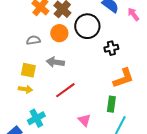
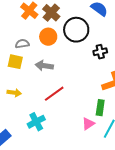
yellow square: (28, 70) -> (15, 62), moved
cyan cross: (36, 118) -> (36, 122), moved
pink triangle: (84, 120) -> (88, 124), moved, turned 40

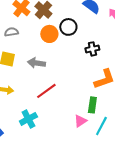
black circle: (76, 30) -> (68, 27), size x0.7
orange circle: (48, 37) -> (49, 34), moved
gray semicircle: (22, 44) -> (11, 32), moved

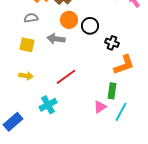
black circle: (68, 27) -> (90, 26), moved
black cross: (92, 49) -> (112, 43), moved, turned 32
gray arrow: (36, 63) -> (56, 39), moved

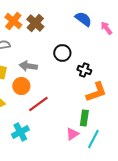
orange circle: (69, 20) -> (21, 86), moved

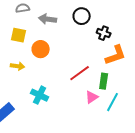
gray arrow: (28, 66) -> (48, 19), moved
red line: (38, 104) -> (80, 73), moved
cyan cross: (20, 132) -> (40, 95), turned -36

